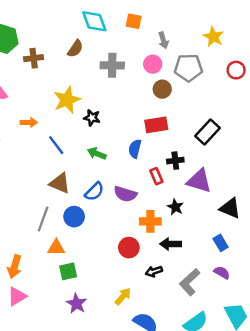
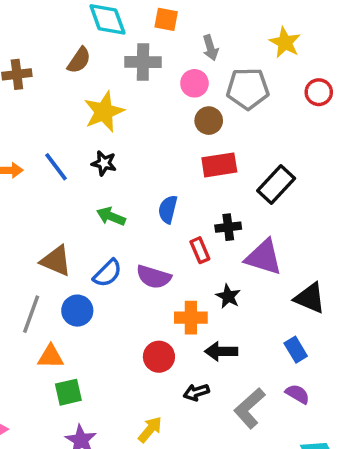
gray cross: (112, 65) -> (143, 62), moved
yellow star: (67, 100) -> (104, 112), moved
red rectangle: (156, 125) -> (219, 165), moved
blue line: (56, 145) -> (56, 167), moved

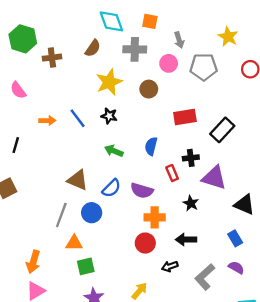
brown circle: (209, 121) -> (149, 89), moved
orange cross: (191, 318) -> (155, 217), moved

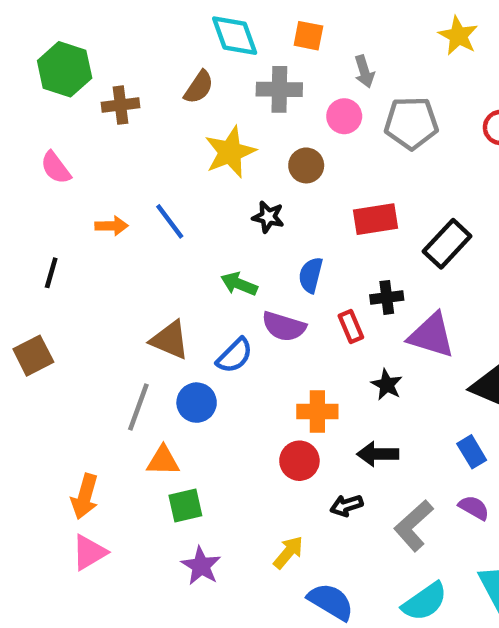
yellow star: (228, 37) -> (458, 36), moved
black star: (109, 116) -> (268, 217), moved
purple semicircle: (142, 191) -> (284, 327), moved

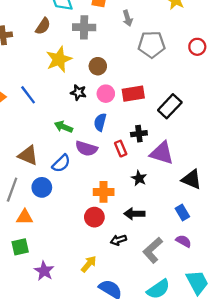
pink circle: (344, 116) -> (106, 94), moved
green square: (185, 505) -> (20, 247), moved

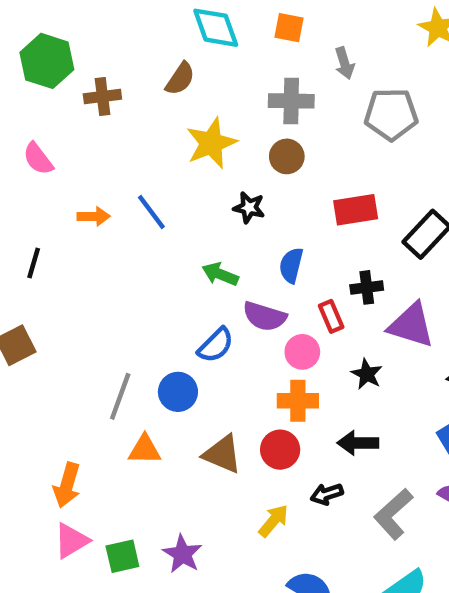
gray cross: (84, 27) -> (291, 101), moved
pink circle: (106, 94) -> (302, 352), moved
brown triangle: (28, 155) -> (222, 454), moved
green square: (20, 247) -> (122, 556), moved
yellow arrow: (89, 264) -> (273, 521), moved

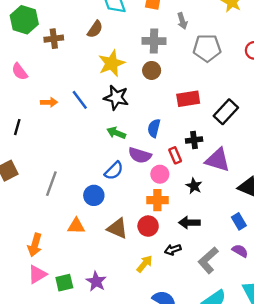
black star: (249, 208) -> (116, 98), moved, size x1.5
gray line: (120, 396) -> (51, 184), moved

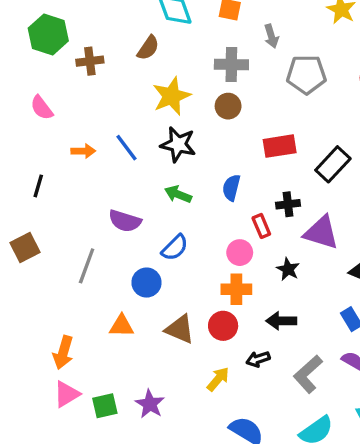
purple semicircle: (140, 155) -> (125, 221), moved

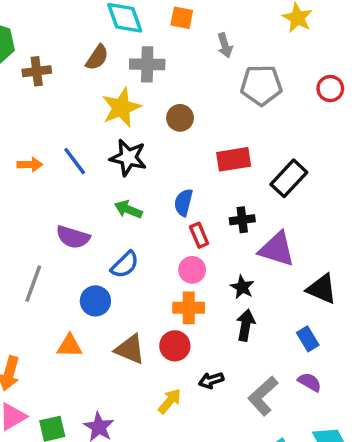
gray cross: (231, 64) -> (147, 64), moved
red rectangle: (261, 226) -> (199, 235), moved
black arrow: (281, 321) -> (246, 325), moved, turned 100

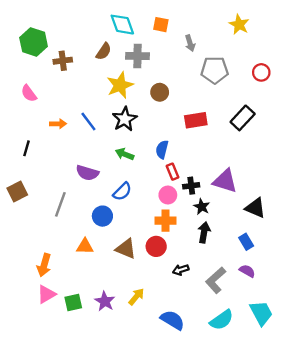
black star: (128, 158) -> (125, 119), turned 30
black rectangle: (289, 178) -> (243, 118), moved
black cross: (242, 220) -> (191, 186), moved
yellow arrow: (170, 401) -> (136, 297), moved

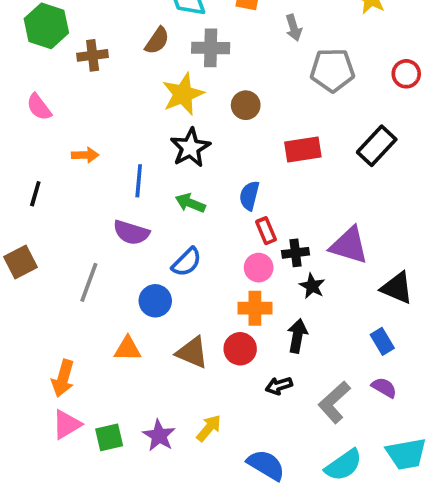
blue line: (88, 121) -> (139, 181), moved, turned 42
black arrow: (204, 232) -> (297, 336), moved
cyan trapezoid: (261, 313) -> (406, 454), turned 108

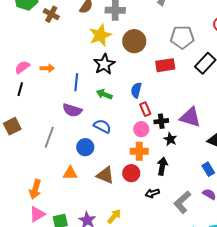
brown cross: (93, 55) -> (51, 14), turned 35
gray pentagon: (332, 70) -> (182, 37), moved
brown circle: (246, 105) -> (134, 41), size x1.5
pink semicircle: (39, 107) -> (22, 67), moved, turned 91
blue semicircle: (187, 262) -> (102, 126), turned -108

